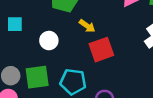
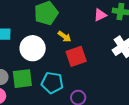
white circle: (49, 41) -> (33, 48), size x1.6

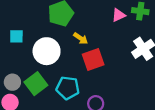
green square: (22, 79) -> (36, 84), turned -30

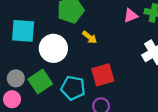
cyan square: (16, 36) -> (23, 31), size x1.6
red square: (93, 60) -> (103, 75), moved

